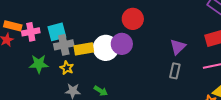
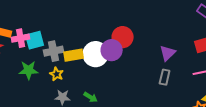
red circle: (133, 19) -> (123, 37), moved
cyan square: (57, 32) -> (35, 40), moved

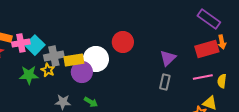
cyan square: (35, 40) -> (35, 45), turned -30
purple circle: (112, 50) -> (82, 72), moved
yellow star: (57, 74) -> (48, 70), moved

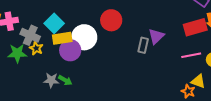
cyan square: (35, 45) -> (54, 23), moved
gray cross: (54, 56) -> (30, 35), moved, turned 36
gray rectangle: (165, 82) -> (143, 45), moved
green arrow: (91, 102) -> (65, 80), moved

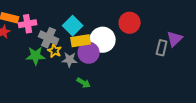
gray star: (51, 80) -> (70, 60), moved

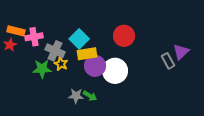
red circle: (130, 23) -> (124, 36), moved
white circle: (103, 40) -> (115, 71), moved
gray rectangle: (162, 48) -> (168, 61), turned -42
gray star: (70, 60) -> (76, 96), moved

